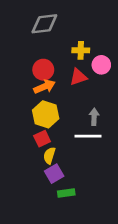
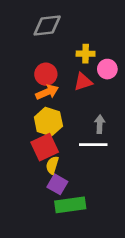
red square: (42, 139) -> (45, 147), size x1.5
purple square: (54, 174) -> (57, 184), turned -30
green rectangle: (66, 193) -> (70, 205), size x1.6

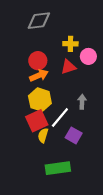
white line: (93, 145) -> (60, 118), moved, turned -50
purple square: (57, 184) -> (74, 135), moved

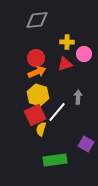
purple square: (74, 135) -> (86, 144), moved

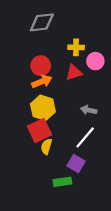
gray arrow: (78, 97) -> (89, 110), turned -80
white line: (57, 112) -> (85, 137), moved
purple square: (86, 144) -> (76, 164), moved
green rectangle: (55, 160) -> (62, 182), size x0.7

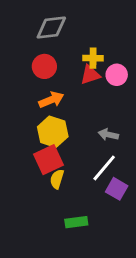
red circle: (41, 66) -> (44, 66), moved
red triangle: (74, 72) -> (90, 75), moved
purple square: (76, 164) -> (117, 189), moved

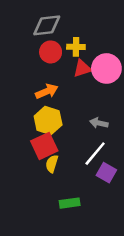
yellow cross: (93, 58) -> (76, 47), moved
red circle: (44, 66) -> (51, 52), moved
pink circle: (117, 75) -> (106, 68), size x1.5

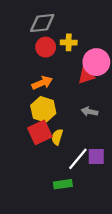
red triangle: (82, 68) -> (86, 76), moved
white line: (95, 154) -> (78, 159), moved
yellow semicircle: (52, 164) -> (57, 137), moved
purple square: (106, 173) -> (96, 157), turned -30

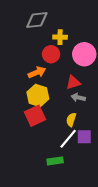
red circle: (46, 47) -> (51, 54), moved
red triangle: (86, 76) -> (73, 82), moved
yellow semicircle: (57, 137) -> (71, 120), moved

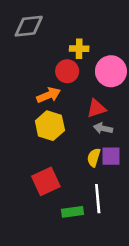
gray diamond: (37, 20) -> (29, 26), moved
red square: (35, 116) -> (46, 181), moved
purple square: (84, 137) -> (111, 156), moved
white line: (68, 139) -> (98, 199), moved, turned -45

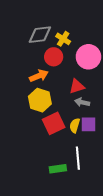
gray diamond: (29, 26) -> (40, 35), moved
yellow cross: (79, 49) -> (63, 39), turned 32
red square: (46, 181) -> (54, 123), moved

